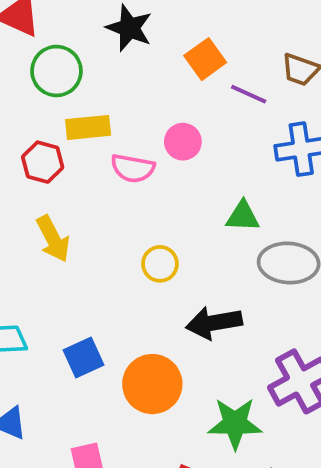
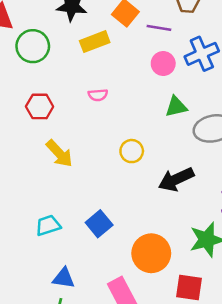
yellow rectangle: (88, 127) -> (95, 42), moved
pink circle: (183, 142) -> (163, 64), moved
pink semicircle: (133, 168) -> (98, 95), size x0.7
orange circle: (152, 384) -> (151, 253), moved

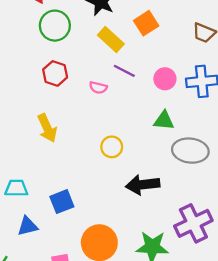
purple line: (159, 28) -> (124, 71), moved
yellow rectangle: (95, 42) -> (111, 40), turned 45
red hexagon: (40, 106) -> (55, 73), moved
blue triangle: (64, 278) -> (27, 226), moved, turned -40

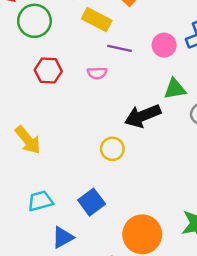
yellow arrow: (47, 128) -> (28, 140), moved
yellow circle: (112, 147) -> (112, 149), moved
black arrow: (143, 185) -> (143, 116), moved

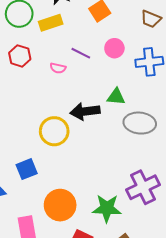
yellow rectangle: (97, 20) -> (51, 23), moved, turned -60
pink circle: (164, 45) -> (114, 48), moved
yellow circle: (112, 149) -> (54, 131), size x1.5

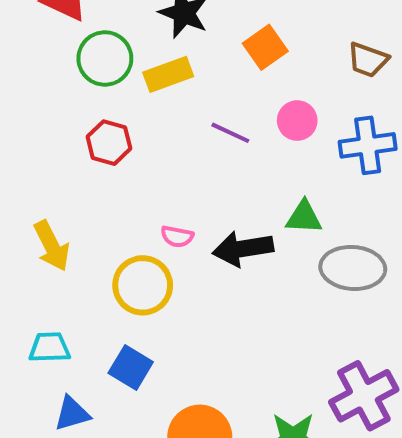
pink semicircle: (58, 68) -> (177, 237), moved
yellow circle: (54, 131) -> (143, 285), moved
blue square: (27, 169) -> (131, 368), turned -35

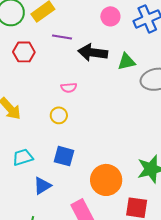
purple line: (230, 133) -> (62, 37), moved
black arrow: (243, 249) -> (93, 53), moved, turned 32
yellow circle: (143, 285) -> (59, 115), size x0.6

